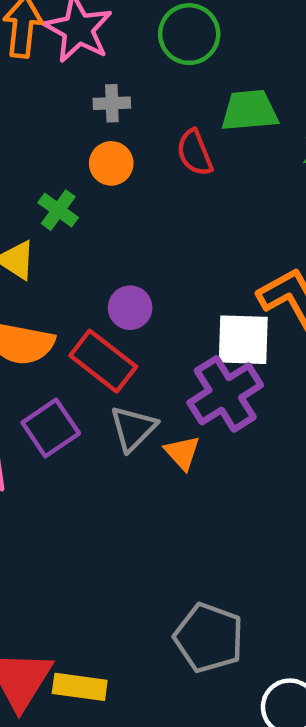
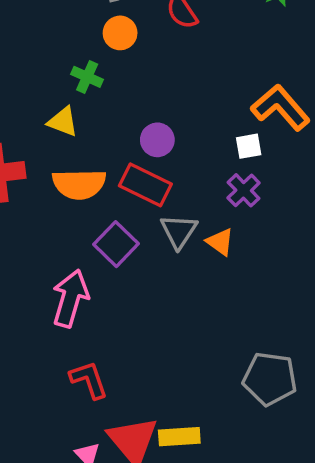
white square: (243, 340) -> (249, 146), size x0.6
purple cross: (225, 394) -> (244, 190), size x0.6

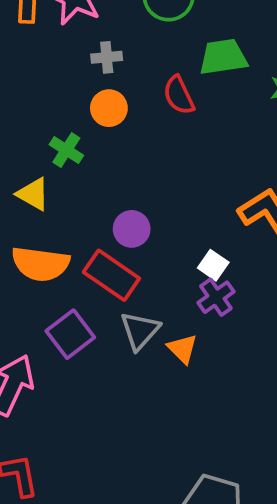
white square: (249, 146) -> (213, 265), moved, turned 36

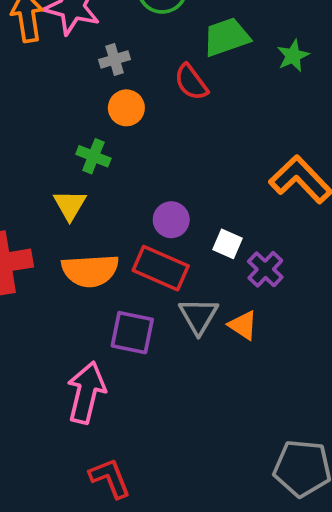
yellow triangle: (33, 194) -> (70, 205), turned 42
white square: (213, 265) -> (227, 244), moved
purple square: (70, 334) -> (132, 333), turned -30

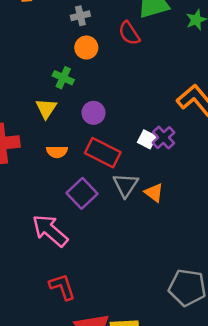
purple circle: (171, 220) -> (94, 113), moved
purple cross: (265, 269) -> (164, 138), moved
orange semicircle: (90, 271) -> (57, 152), size x0.6
purple square: (132, 333) -> (82, 193), turned 32
pink arrow: (86, 392) -> (50, 231), turned -66

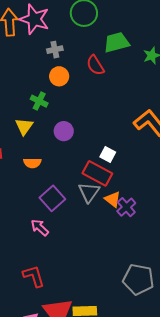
purple cross: (164, 138) -> (126, 207), moved
red rectangle: (103, 153) -> (97, 173), moved
pink arrow: (50, 231) -> (40, 227), moved, size x0.6

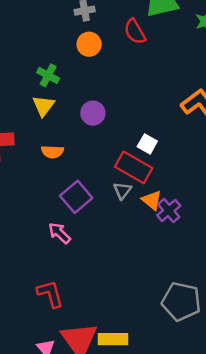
green cross: (39, 101) -> (48, 75), moved
gray triangle: (89, 192) -> (122, 191), size x0.7

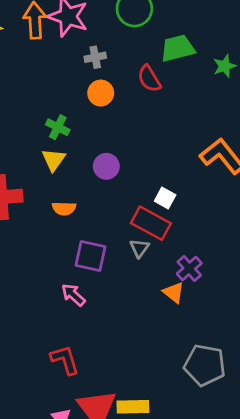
purple square: (76, 197) -> (90, 256), turned -36
orange triangle: (152, 200) -> (174, 292), moved

